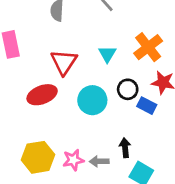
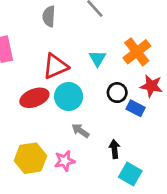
red triangle: (64, 62) -> (55, 66), turned 32
cyan circle: (92, 100) -> (69, 96), moved
gray arrow: (99, 161) -> (80, 131), moved, turned 36

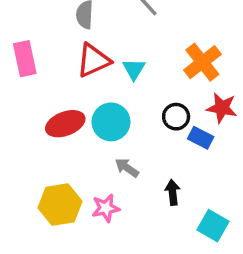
cyan triangle: (97, 58) -> (134, 69), moved
red triangle: (55, 66) -> (93, 60), moved
cyan square: (130, 174) -> (213, 226), moved

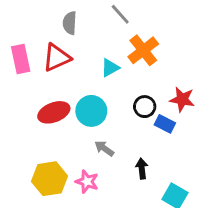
red triangle: (93, 60) -> (57, 58), moved
orange cross: (202, 62) -> (143, 50), moved
cyan triangle: (134, 69) -> (110, 68), turned 30
pink star: (106, 208) -> (87, 182), turned 30

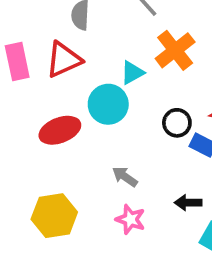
cyan circle: (91, 111) -> (108, 104), moved
black arrow: (142, 169) -> (188, 203), moved, turned -84
pink star: (87, 182) -> (130, 219), moved

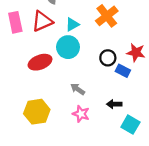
cyan triangle: (132, 73) -> (72, 25), moved

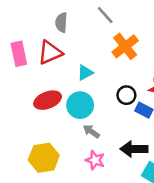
cyan triangle: (72, 25) -> (85, 73), moved
cyan circle: (68, 47) -> (80, 105), moved
black arrow: (114, 104) -> (134, 149), size x1.5

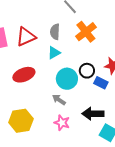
gray semicircle: (61, 23) -> (55, 32), moved
cyan circle: (80, 105) -> (67, 79), moved

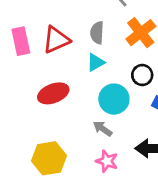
black circle: (87, 71) -> (142, 75), moved

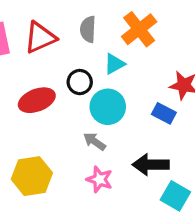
cyan triangle: (96, 62) -> (114, 64), moved
black circle: (142, 75) -> (80, 82), moved

